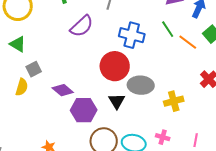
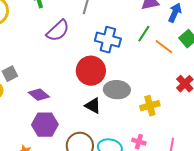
green line: (168, 29) -> (144, 34), turned 66
black triangle: (117, 101) -> (93, 106), turned -30
purple hexagon: (84, 110) -> (45, 125), moved

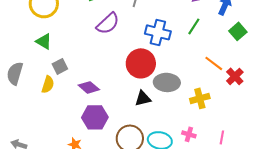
orange line: (164, 47) -> (214, 63), moved
black triangle: (93, 106) -> (143, 98), turned -42

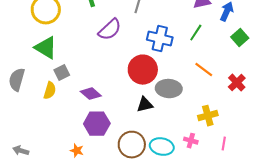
green triangle: (44, 41) -> (46, 48), size x1.4
orange line: (214, 63) -> (204, 70), moved
yellow cross: (200, 98) -> (208, 116), moved

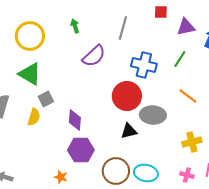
purple diamond: (91, 94) -> (75, 120), turned 55
pink cross: (191, 141) -> (187, 175), moved

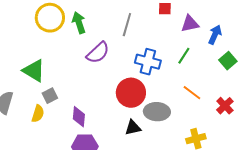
green arrow: (75, 26) -> (79, 23), size x1.5
yellow circle: (30, 36) -> (50, 18), moved

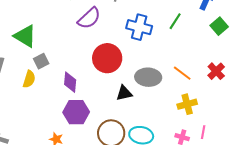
red circle: (131, 93) -> (107, 58), moved
orange line: (192, 93) -> (182, 73), moved

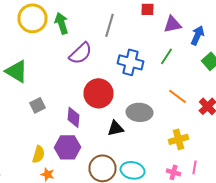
gray square: (41, 61) -> (38, 105), moved
orange line: (182, 73) -> (178, 96), moved
yellow semicircle: (29, 79) -> (38, 154), moved
purple diamond: (70, 82) -> (74, 117), moved

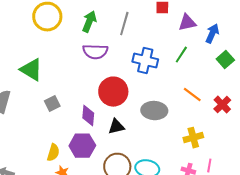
green arrow: (62, 23) -> (89, 22), moved, turned 40
purple semicircle: (80, 53) -> (95, 52), turned 45
black triangle: (116, 128) -> (116, 127), moved

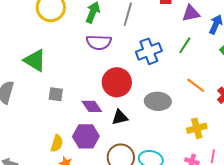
blue cross: (145, 61) -> (149, 51), turned -35
gray square: (52, 104) -> (56, 94), turned 35
purple diamond: (88, 116) -> (92, 106), turned -40

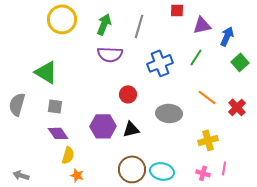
red circle: (117, 82) -> (128, 94), size x0.6
gray square: (56, 94) -> (55, 106), moved
purple diamond: (92, 106) -> (58, 133), moved
purple hexagon: (86, 136) -> (103, 126), moved

